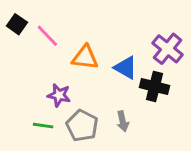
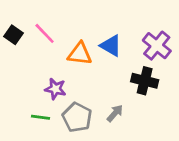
black square: (17, 24) -> (13, 35), moved
blue triangle: (126, 68) -> (111, 46), moved
gray arrow: (123, 121) -> (115, 113), turned -126

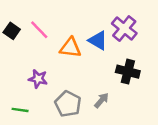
purple cross: (157, 46) -> (124, 28), moved
purple star: (55, 89) -> (38, 79), moved
green line: (41, 117) -> (20, 110), moved

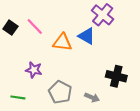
purple cross: (124, 28) -> (103, 15), moved
black cross: (128, 72) -> (116, 76), moved
gray arrow: (101, 100) -> (92, 97), moved, turned 72

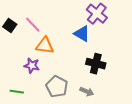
orange triangle: (62, 42) -> (45, 46), moved
black cross: (116, 76) -> (96, 64), moved

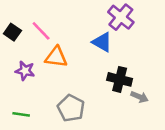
purple star: (32, 66) -> (25, 71), moved
gray arrow: (87, 92) -> (140, 97), moved

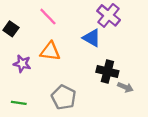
pink line: (41, 31) -> (48, 17), moved

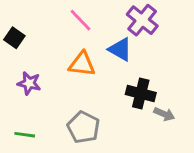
pink line: (48, 17) -> (81, 20), moved
orange triangle: (50, 51) -> (82, 64), moved

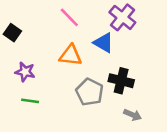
gray arrow: (164, 114) -> (133, 115), moved
gray pentagon: (83, 127) -> (90, 92), moved
green line: (25, 135) -> (30, 101), moved

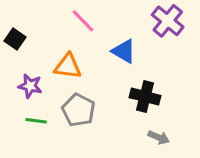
purple cross: (122, 17) -> (168, 21), moved
orange triangle: (71, 55) -> (68, 66), moved
gray pentagon: (90, 92) -> (78, 110), moved

